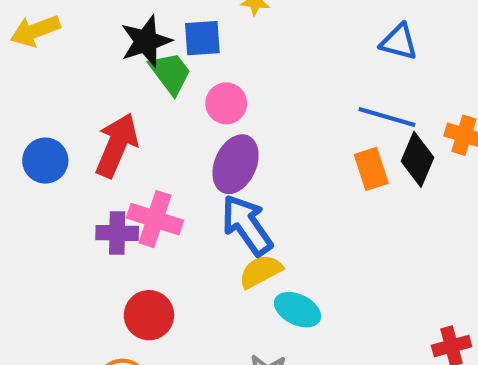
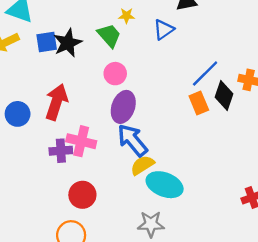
blue square: (202, 38) -> (47, 42), moved
blue triangle: (399, 42) -> (164, 30), moved, turned -45
green trapezoid: (170, 73) -> (109, 36), moved
blue line: (387, 117) -> (205, 73), turned -56
cyan ellipse: (298, 310) -> (165, 185), size x1.4

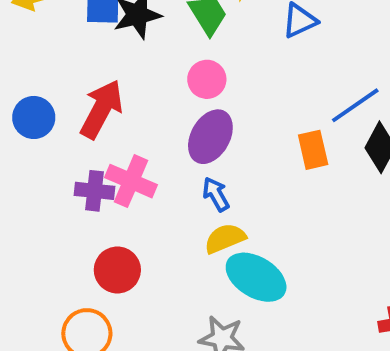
orange rectangle: (199, 103) -> (313, 150), moved
blue arrow: (132, 140) -> (216, 194), size x0.6

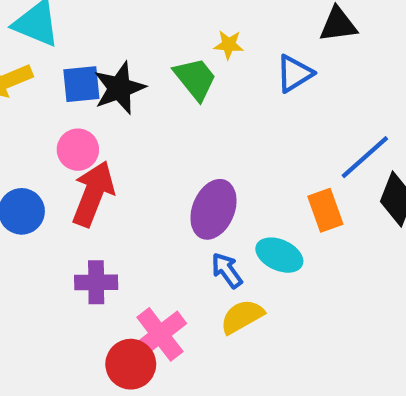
pink circle: (207, 79) -> (78, 150), moved
pink cross: (131, 181) -> (160, 334), moved, turned 36
cyan ellipse: (256, 277) -> (279, 255), moved, size x0.7

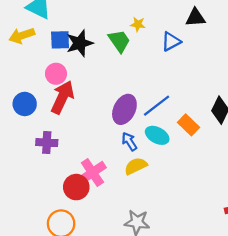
blue line: (365, 157) -> (157, 106), moved
orange rectangle: (325, 210) -> (188, 125), moved, turned -30
purple cross: (96, 282) -> (47, 143), moved

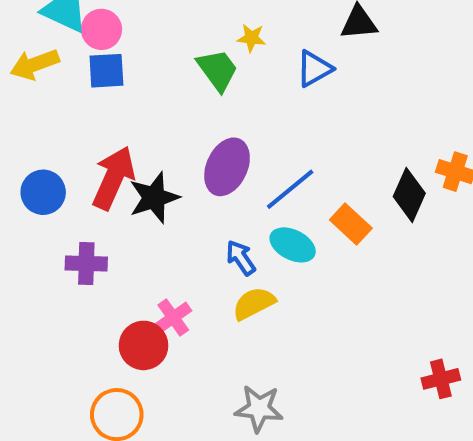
black star: (80, 43) -> (154, 198), moved
pink circle: (56, 74) -> (101, 29), moved
purple ellipse: (124, 109) -> (227, 167), moved
pink cross: (92, 173) -> (173, 318), size x0.7

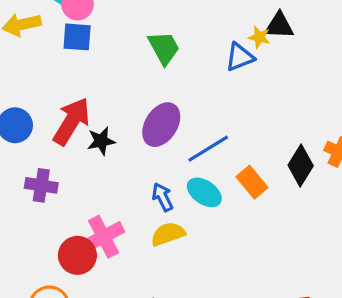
yellow star: (251, 38) -> (259, 37), moved
black star: (154, 198) -> (101, 141), size x0.7
pink cross: (173, 318) -> (103, 237), size x1.4

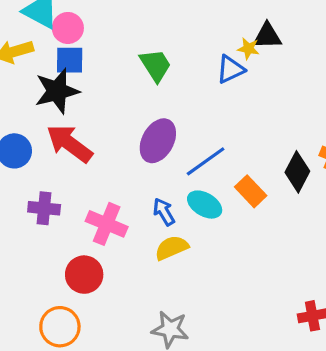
red arrow: (71, 121) -> (70, 143), turned -81
black star: (101, 141) -> (57, 91), moved, size x1.6
pink cross: (103, 237) -> (107, 224), moved, turned -36

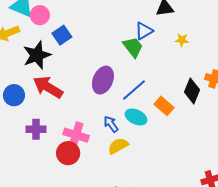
yellow star: (248, 49) -> (182, 40), moved
blue square: (70, 60) -> (62, 35), moved, turned -30
green trapezoid: (156, 65) -> (133, 47), moved
red circle: (84, 275) -> (68, 153), moved

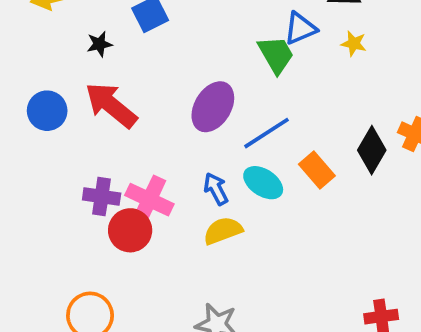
yellow star: (182, 40) -> (354, 44), moved
black star: (37, 55) -> (99, 44), size x0.5
purple cross: (36, 129) -> (102, 196), moved

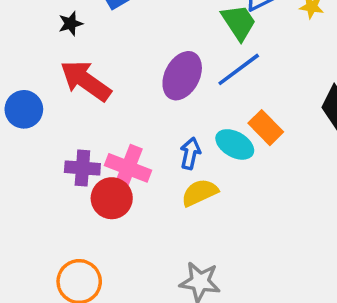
blue circle: (47, 111) -> (24, 109), moved
blue line: (267, 133) -> (239, 69), moved
orange rectangle: (317, 170) -> (266, 128), moved
blue arrow: (216, 189) -> (190, 153), turned 44

